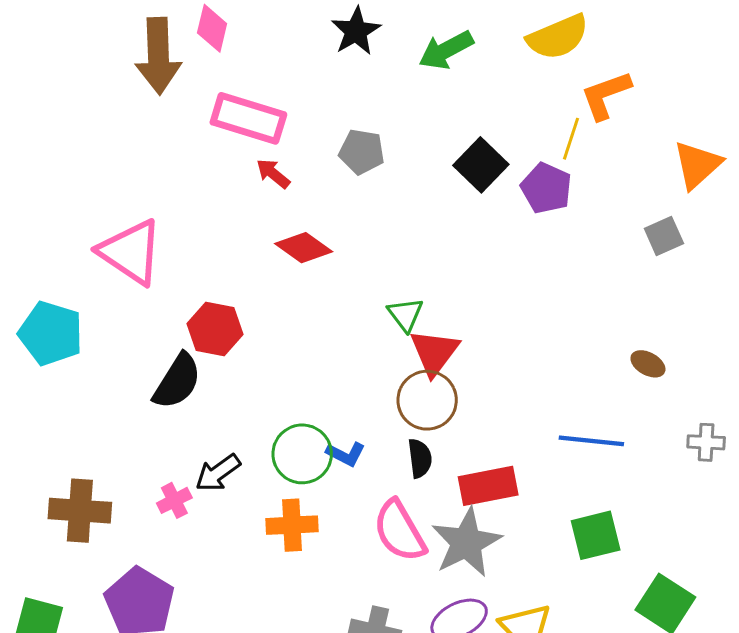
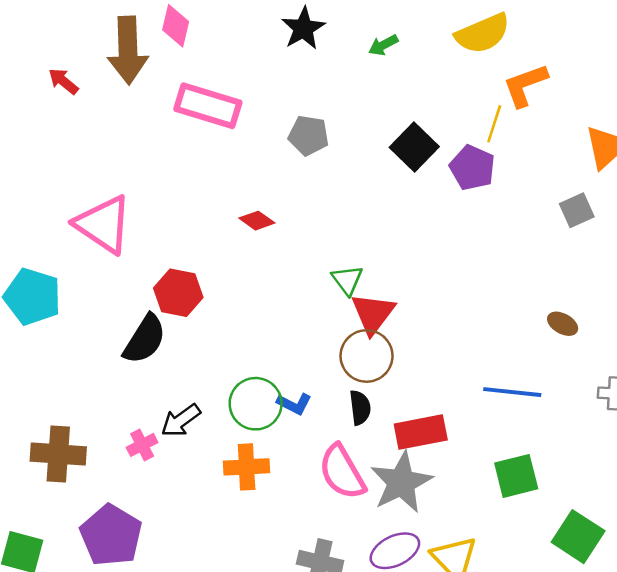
green arrow: (446, 50) -> (383, 45), size x0.6
red arrow: (273, 174) -> (63, 81), moved
red diamond: (304, 248) -> (257, 221), size x0.7

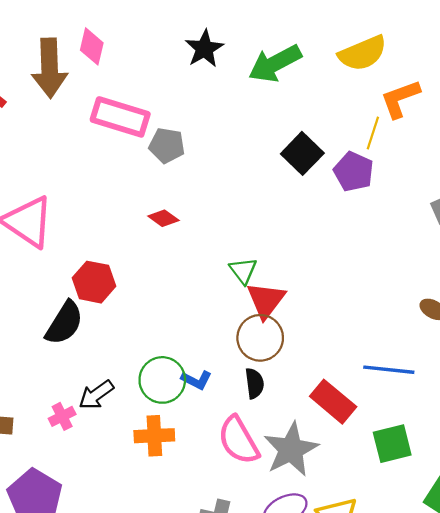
green arrow: (383, 45) -> (275, 63), size x2.0
gray pentagon: (308, 135) -> (167, 145), moved
red rectangle: (421, 432) -> (333, 402), moved, turned 51

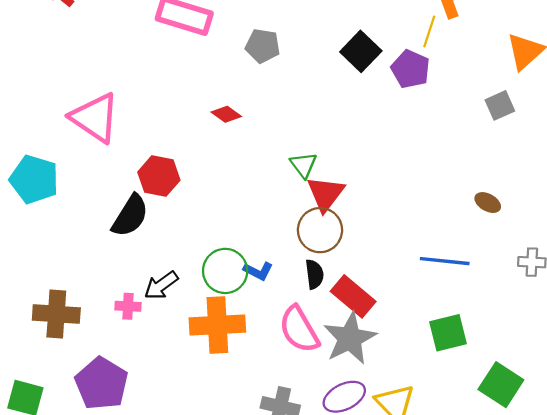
gray pentagon: (167, 145) -> (263, 46), moved
red rectangle: (333, 402) -> (353, 296), moved
pink cross: (62, 416) -> (128, 306), turned 30
orange cross: (154, 436) -> (217, 325), size x1.4

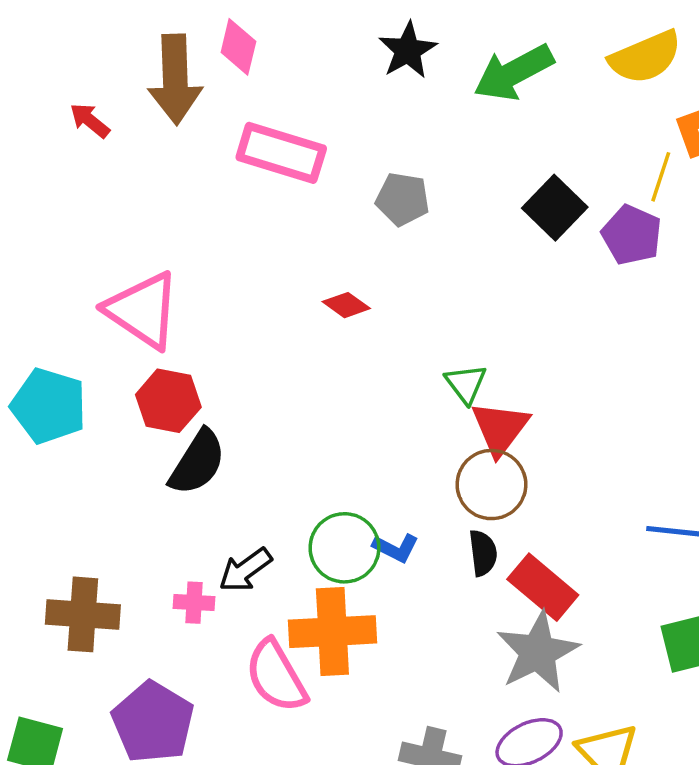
red hexagon: (159, 176) -> (168, 401), moved
pink semicircle: (299, 329) -> (276, 676), moved

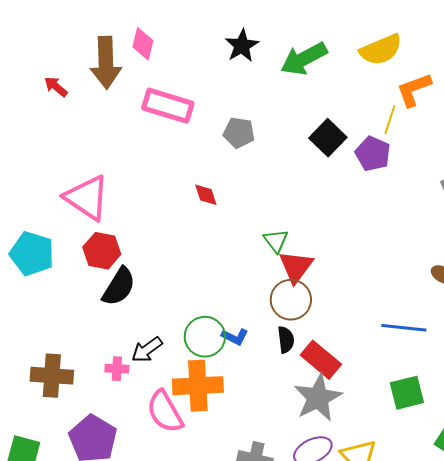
red diamond: (346, 305) -> (206, 195), turned 36

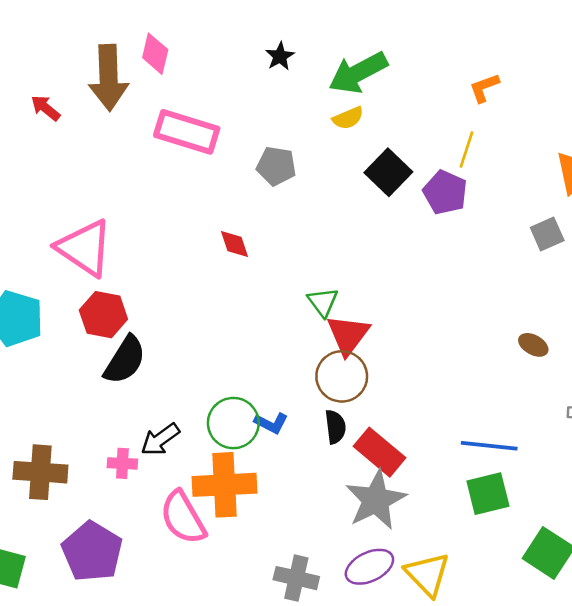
black star: (242, 46) -> (280, 56), size x0.7
yellow semicircle: (381, 50) -> (348, 118), moved, size x0.6
orange L-shape: (414, 90) -> (484, 88), moved, size x0.7
blue line: (404, 328) -> (489, 446), moved

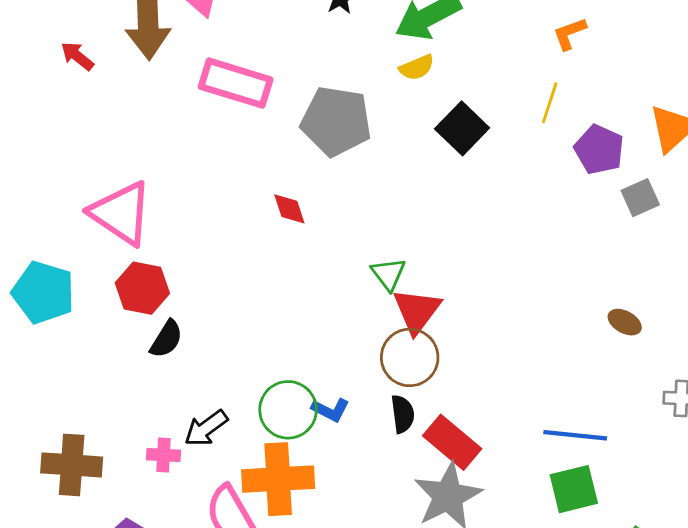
gray pentagon: (276, 166) -> (336, 121), size x1.6
purple pentagon: (445, 192) -> (599, 150), moved
black semicircle: (125, 360) -> (166, 339), size x0.7

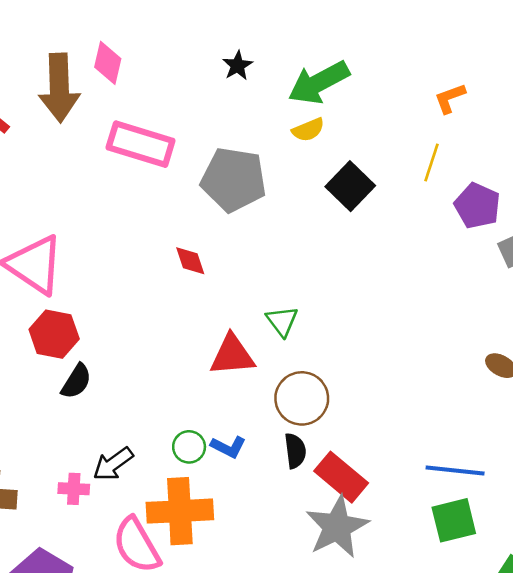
red triangle: (417, 311) -> (232, 355), moved, turned 48
green circle: (288, 410) -> (189, 447), size x0.6

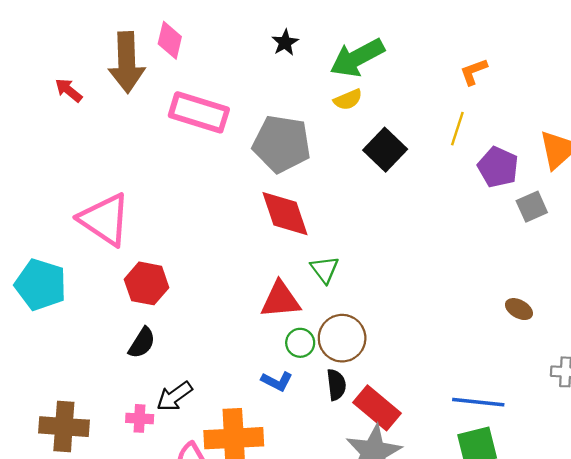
red diamond: (190, 261) -> (285, 214), moved, size x1.8
red hexagon: (54, 334) -> (147, 283), moved
black semicircle: (76, 381) -> (142, 343), moved
green circle: (189, 447) -> (300, 343), moved

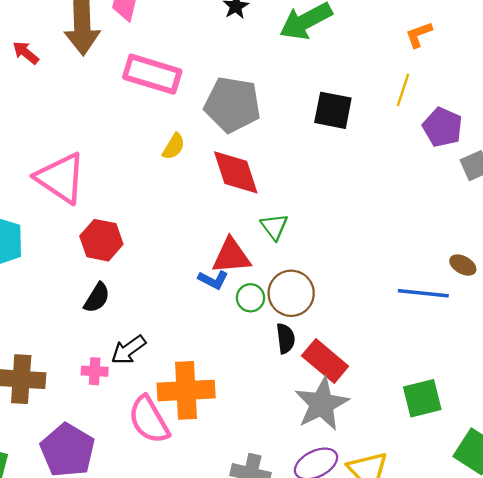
yellow semicircle: (348, 100) -> (174, 146), moved, turned -36
black square: (385, 150) -> (333, 110), turned -33
blue L-shape: (277, 381) -> (213, 280), moved
blue line: (478, 402) -> (423, 293), moved

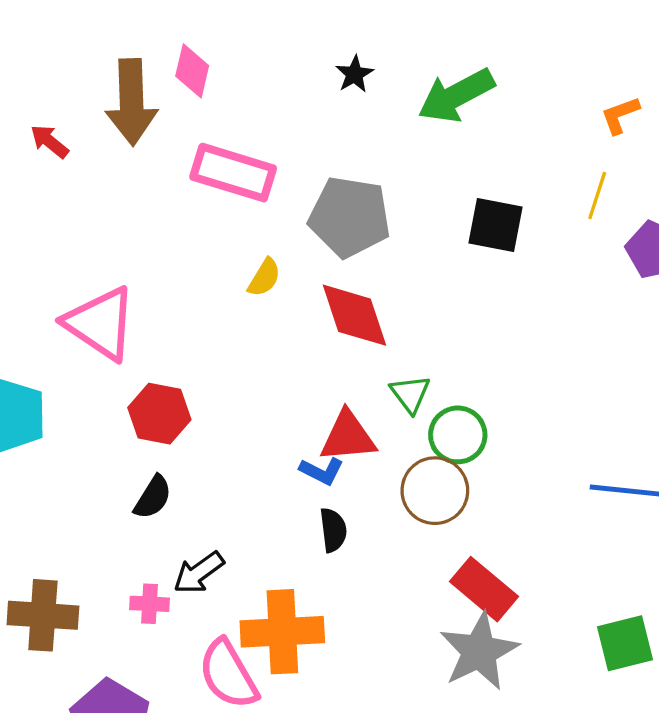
green circle: (250, 298) -> (458, 435), moved, size x1.4
black semicircle: (285, 338) -> (333, 530), moved

